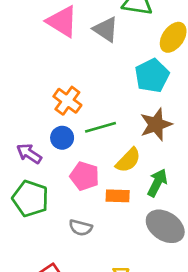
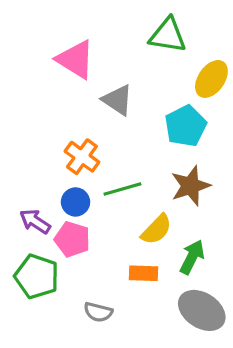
gray triangle: (106, 29) -> (118, 100), moved
pink pentagon: (85, 176) -> (72, 239), moved

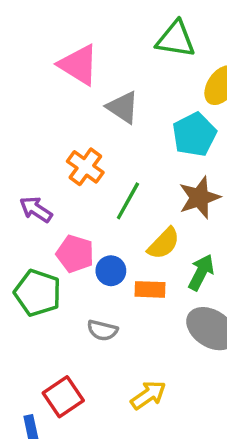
green line: (122, 189) -> (128, 201), turned -45
blue circle: (76, 202) -> (111, 271), moved
purple arrow: (35, 221) -> (36, 209), moved

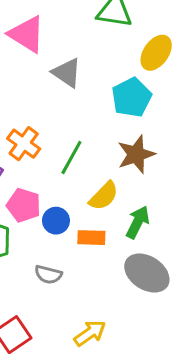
orange cross: (85, 167) -> (24, 144), moved

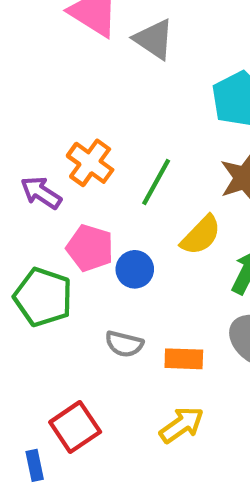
gray triangle: (67, 73) -> (154, 39), moved
orange rectangle: (91, 238) -> (184, 359), moved

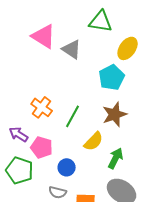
purple arrow: (41, 193) -> (19, 134), moved
blue circle: (135, 269) -> (67, 167), moved

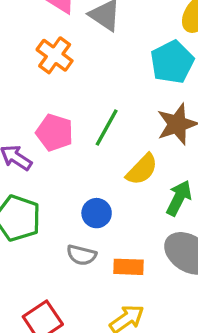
orange cross: (42, 107) -> (55, 55), moved
pink pentagon: (42, 147) -> (55, 133), moved

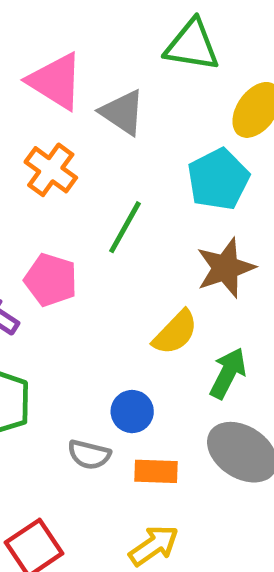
green line: (107, 127) -> (125, 227), moved
blue circle: (97, 213) -> (132, 412), moved

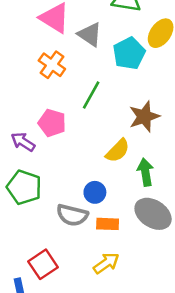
cyan pentagon: (218, 179) -> (129, 53), moved
green arrow: (228, 373) -> (145, 172), turned -36
gray semicircle: (89, 455) -> (72, 215), size x1.4

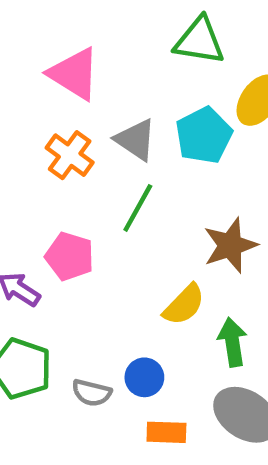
gray triangle: (90, 34) -> (136, 140), moved
gray semicircle: (72, 215) -> (92, 393), moved, size x0.7

